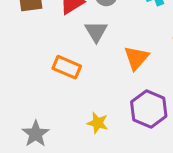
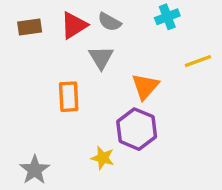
orange rectangle: (67, 67) -> (69, 97), turned 64
purple hexagon: (149, 109) -> (137, 129), moved

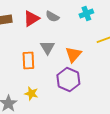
gray triangle: (101, 58) -> (47, 48), moved
yellow star: (103, 158) -> (31, 94), moved

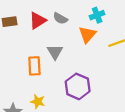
orange triangle: (73, 54) -> (87, 35), moved

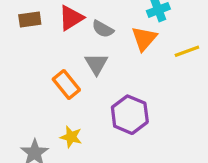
gray semicircle: (60, 18) -> (103, 29), moved
orange rectangle: (34, 66) -> (66, 85), turned -36

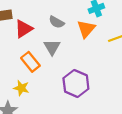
red triangle: (71, 18) -> (24, 29), moved
yellow star: (71, 137) -> (21, 88), moved

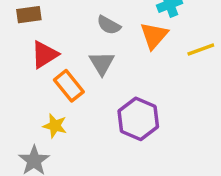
red triangle: (24, 29) -> (45, 55), moved

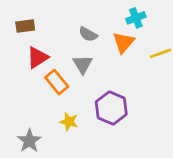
yellow star: (55, 126) -> (69, 122), moved

